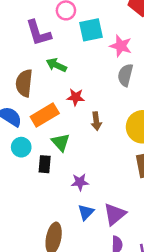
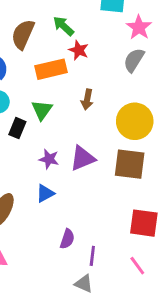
red star: (76, 97) -> (79, 50), moved
orange rectangle: (45, 115) -> (51, 69), moved
purple triangle: (115, 214) -> (83, 158), moved

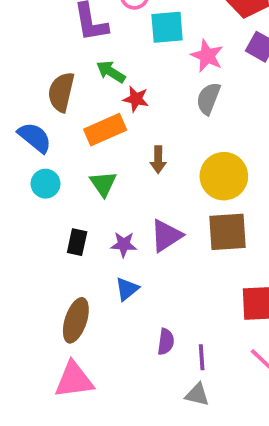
black rectangle: (17, 128) -> (77, 242), moved

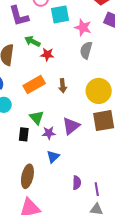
orange rectangle: (105, 130) -> (34, 85), moved
green triangle: (103, 184) -> (37, 117), moved

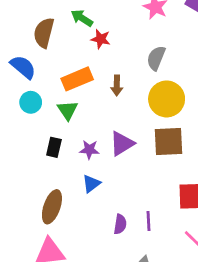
gray semicircle: (86, 50) -> (156, 58), moved
green triangle: (37, 117) -> (68, 110), moved
purple line: (97, 189) -> (148, 221), moved

